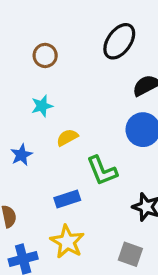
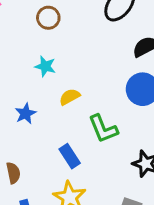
cyan star: (42, 106) -> (45, 66), turned 30
blue rectangle: (67, 199) -> (70, 156), turned 75

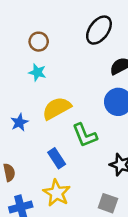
cyan star: (45, 66) -> (37, 72), moved
yellow semicircle: (70, 97) -> (57, 108), size x1.6

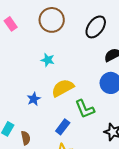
brown circle: (39, 42) -> (52, 20), moved, size x1.6
blue rectangle: (57, 158) -> (63, 127), turned 70

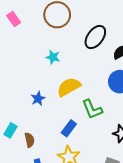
black ellipse: (96, 27) -> (95, 37), moved

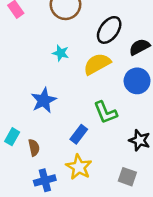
yellow semicircle: (69, 87) -> (97, 64), moved
blue star: (38, 99) -> (44, 100), size x1.5

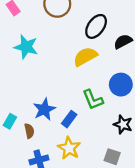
cyan star: (61, 53) -> (26, 47), moved, size x1.6
blue circle: (137, 81) -> (121, 85), moved
blue star: (44, 100) -> (44, 109), moved

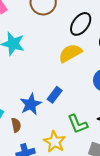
green L-shape: (93, 100) -> (78, 124), moved
blue rectangle: (69, 119) -> (55, 95), moved

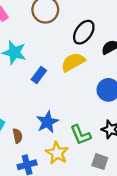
blue rectangle: (55, 95) -> (39, 75), moved
blue star: (31, 104) -> (47, 122), moved

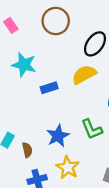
blue rectangle: (39, 75) -> (49, 88), turned 35
green L-shape: (81, 135) -> (92, 129), moved

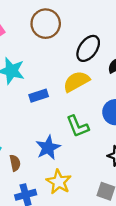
green L-shape: (92, 129) -> (78, 126), moved

